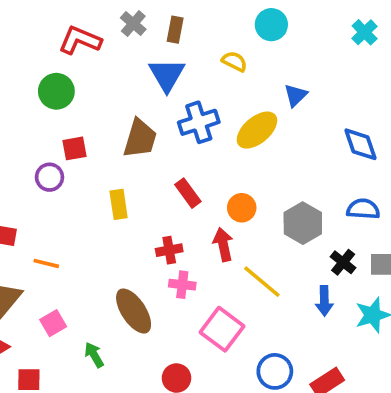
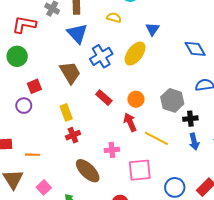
brown trapezoid: (140, 138) -> (70, 73), turned -35
red cross: (169, 250) -> (73, 135), moved
black cross: (343, 262) -> (190, 119), moved, turned -32
pink square: (222, 329) -> (140, 170), turned -30

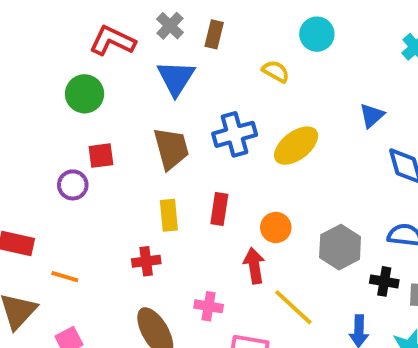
blue triangle: (152, 29) -> (372, 116), moved
blue triangle: (77, 33) -> (176, 78), moved
red rectangle: (104, 98) -> (219, 209), turned 42
yellow rectangle: (66, 112) -> (169, 215), moved
black cross: (190, 119) -> (384, 281), moved

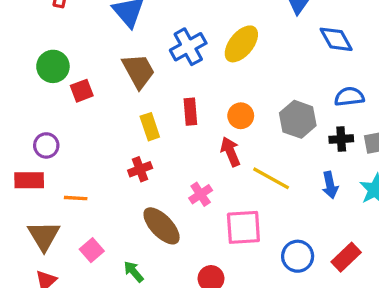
green circle: (85, 94) -> (53, 66), moved
purple circle: (73, 185) -> (46, 145), moved
pink cross: (209, 306) -> (201, 194), turned -30

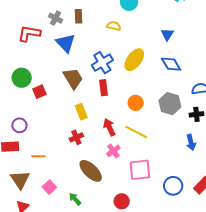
blue diamond: (336, 39) -> (171, 64), moved
red rectangle: (190, 112) -> (103, 88), moved
red arrow: (230, 152) -> (109, 127), moved
yellow line: (271, 178) -> (136, 132), moved

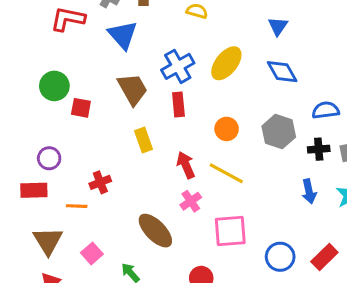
red square: (39, 92) -> (81, 108), turned 32
red cross: (76, 137) -> (100, 182), moved

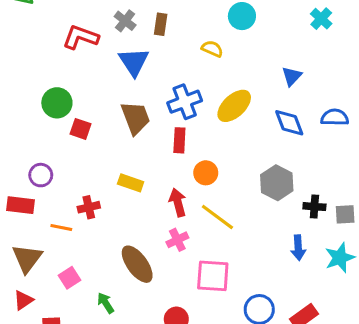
blue semicircle: (326, 110) -> (335, 117), moved
orange circle: (227, 129) -> (206, 173), moved
yellow rectangle: (144, 140) -> (131, 183), moved, turned -60

